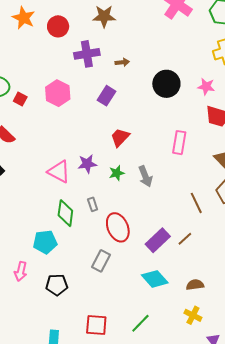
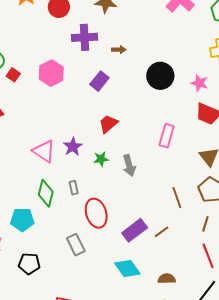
purple star: (87, 164) -> (73, 147), turned -30
gray rectangle: (101, 261) -> (76, 245), turned -60

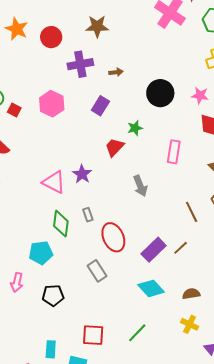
green star: (101, 159) -> (135, 128), moved

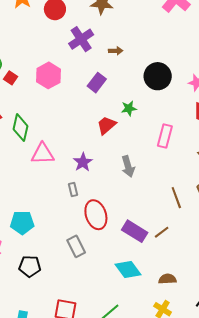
purple cross: (80, 64) -> (81, 39), turned -30
purple star: (82, 174) -> (83, 162), moved
pink triangle: (54, 182) -> (43, 154), turned -35
green diamond: (61, 224) -> (20, 128), moved
purple rectangle: (154, 250) -> (135, 231), turned 70

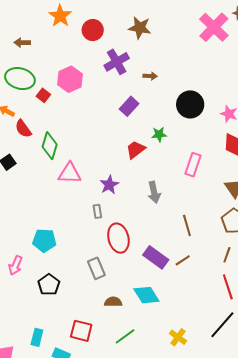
pink hexagon: (49, 75) -> (70, 79), moved
brown line: (176, 198) -> (187, 225), moved
black pentagon: (30, 266) -> (49, 285), turned 30
brown semicircle: (167, 279) -> (113, 302), moved

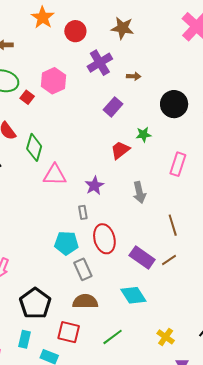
cyan pentagon: (44, 240) -> (66, 243), moved
black pentagon: (49, 285) -> (35, 303), moved, size x1.4
brown semicircle: (113, 302) -> (85, 301), moved, size x1.4

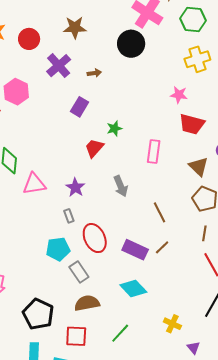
black circle: (174, 104) -> (131, 44), moved

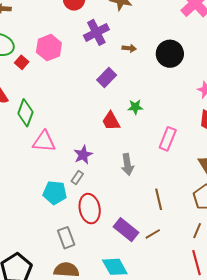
black circle: (131, 44) -> (170, 54), moved
red trapezoid: (94, 148) -> (111, 121), turned -85
gray rectangle: (69, 216) -> (77, 177), moved, turned 40
cyan pentagon: (58, 249) -> (55, 193), moved

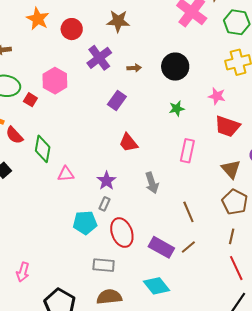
green star: (135, 107) -> (177, 109), moved
pink triangle: (44, 141) -> (66, 174), size x0.7
gray rectangle: (66, 238) -> (104, 265), turned -55

